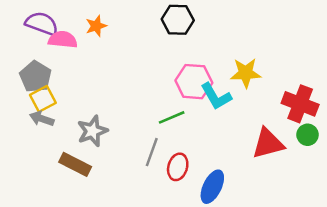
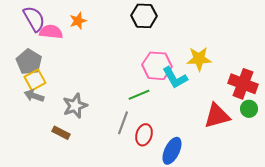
purple semicircle: (42, 23) -> (34, 19), turned 40
brown rectangle: (75, 164) -> (61, 133), size x0.7

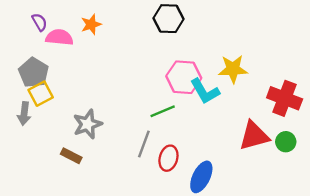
purple semicircle: (34, 19) -> (39, 22), size x0.6
gray arrow: (34, 96) -> (24, 114), moved, turned -102
green circle: (249, 109) -> (286, 142), moved

